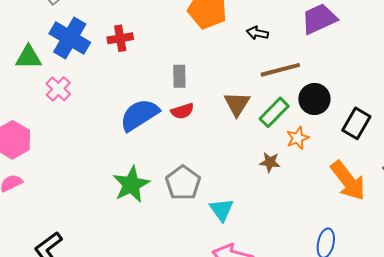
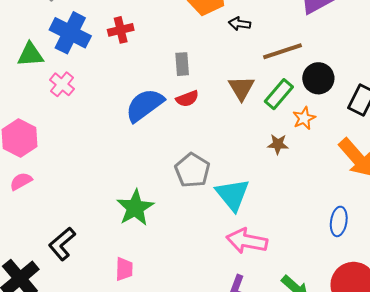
black arrow: (257, 33) -> (240, 24), moved
green star: (131, 184) -> (135, 208), moved
cyan triangle: (222, 210) -> (233, 195), size x1.4

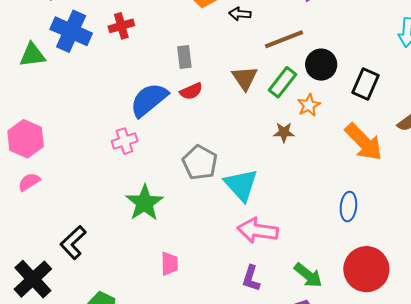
pink cross: (62, 84) -> (125, 141), moved, turned 35
pink trapezoid: (124, 269) -> (169, 264), moved

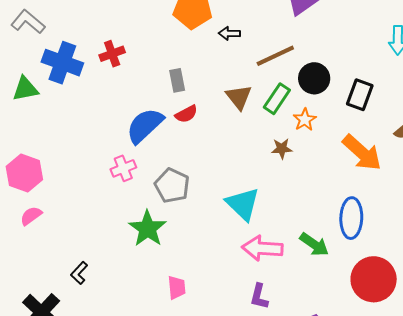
gray pentagon: (200, 163) -> (172, 186), moved
blue ellipse: (348, 207) -> (351, 218), size x1.4
black L-shape: (73, 242) -> (79, 273), size x0.7
green arrow: (308, 275) -> (314, 244), moved

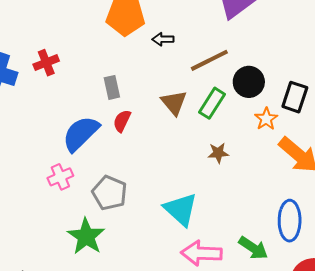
red semicircle: (186, 114) -> (122, 121), turned 145
orange star: (305, 120) -> (266, 119), moved

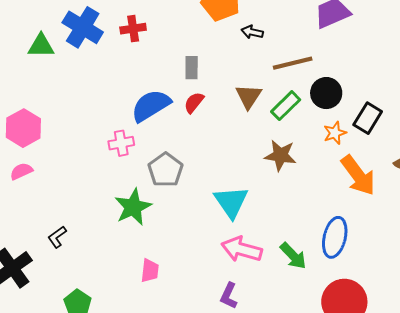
brown star: (218, 153) -> (280, 155), size x1.5

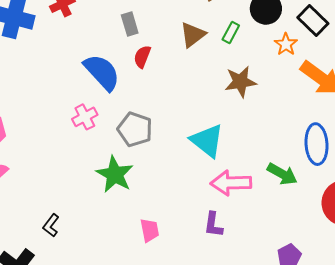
brown triangle: (249, 96) -> (193, 35), turned 36
blue semicircle: (151, 106) -> (102, 72), turned 96
green rectangle: (286, 106) -> (231, 33), size x0.7
black rectangle: (368, 118) -> (313, 20), turned -60
purple L-shape: (229, 296) -> (213, 225), moved

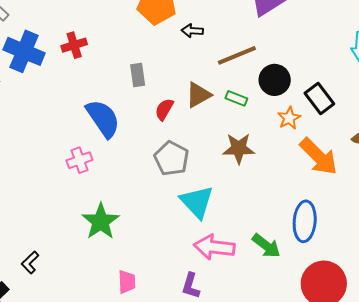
green rectangle: (231, 33) -> (236, 98), turned 75
red semicircle: (142, 57) -> (164, 109), moved
gray pentagon: (135, 129) -> (172, 158), moved

